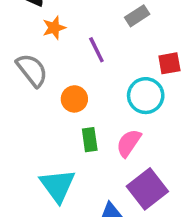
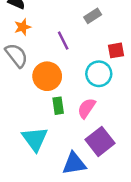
orange star: (54, 28) -> (23, 27), moved
orange circle: (74, 99) -> (47, 76), size x1.5

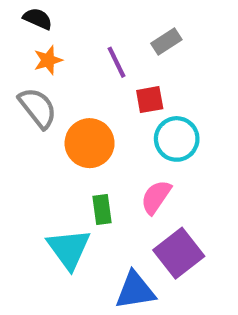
purple line: (63, 41) -> (117, 62), moved
red square: (116, 50) -> (150, 100), moved
green rectangle: (58, 106) -> (102, 210), moved

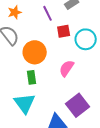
cyan circle: (177, 139) -> (86, 39), moved
pink semicircle: (156, 197) -> (67, 68), moved
green rectangle: (102, 210) -> (32, 77), moved

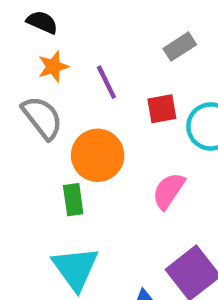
purple line: (48, 13) -> (106, 82), moved
green rectangle: (32, 77) -> (73, 200), moved

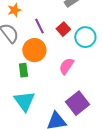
purple line: (106, 82) -> (39, 26), moved
red square: (162, 109) -> (63, 29), turned -32

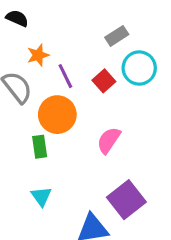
orange star: (14, 10) -> (38, 55), moved
cyan circle: (85, 37) -> (139, 68), moved
cyan triangle: (24, 101) -> (41, 196), size x0.6

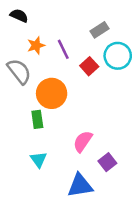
purple line: (65, 76) -> (63, 49), moved
pink semicircle: (109, 140) -> (83, 141), moved
purple square: (126, 200) -> (107, 162), size x0.6

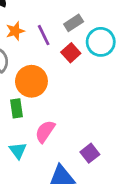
gray rectangle: (100, 30) -> (74, 23), moved
pink semicircle: (83, 141) -> (45, 131), moved

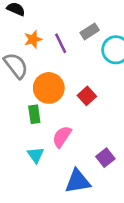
red square: (71, 53) -> (87, 96), moved

